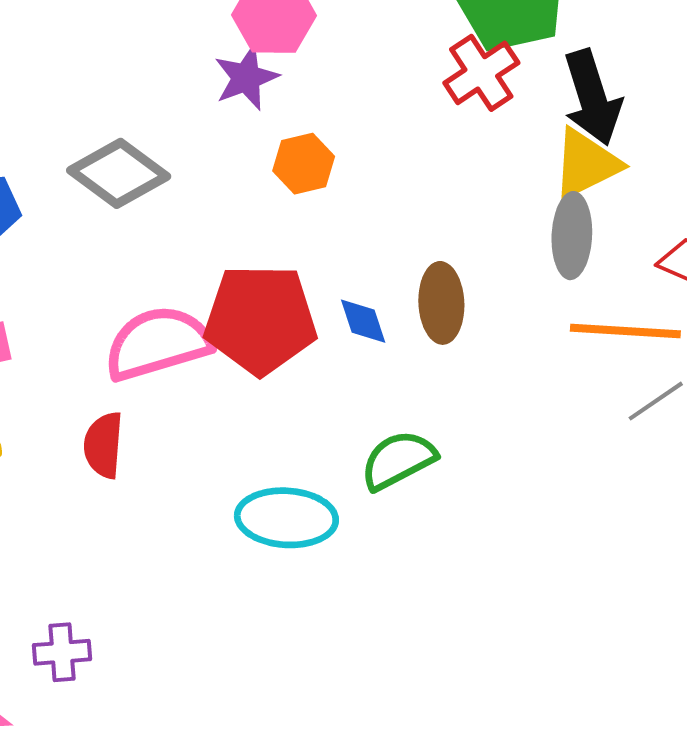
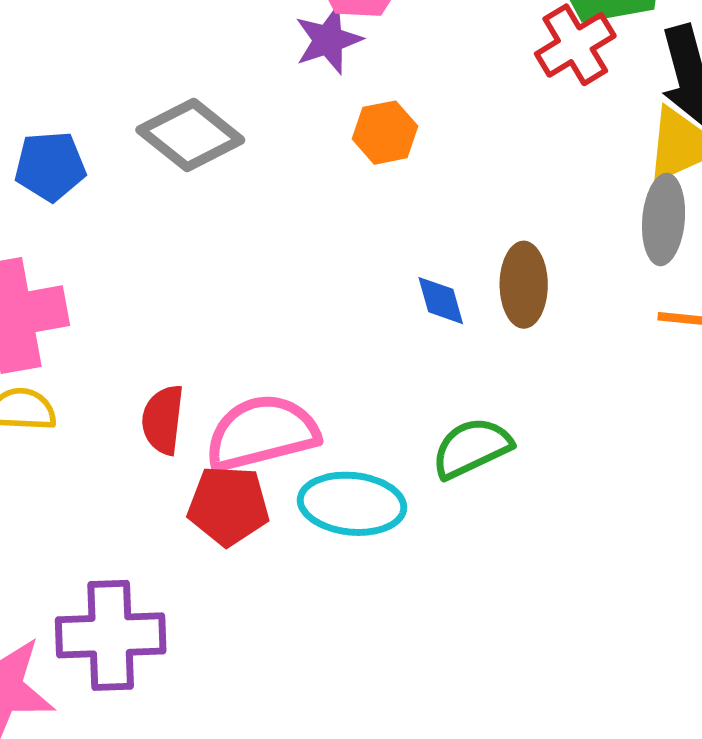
red pentagon: (260, 319) -> (228, 506), moved, size x0.7
pink semicircle: (158, 343) -> (262, 433), moved
purple cross: (62, 652) -> (111, 635), size x1.8

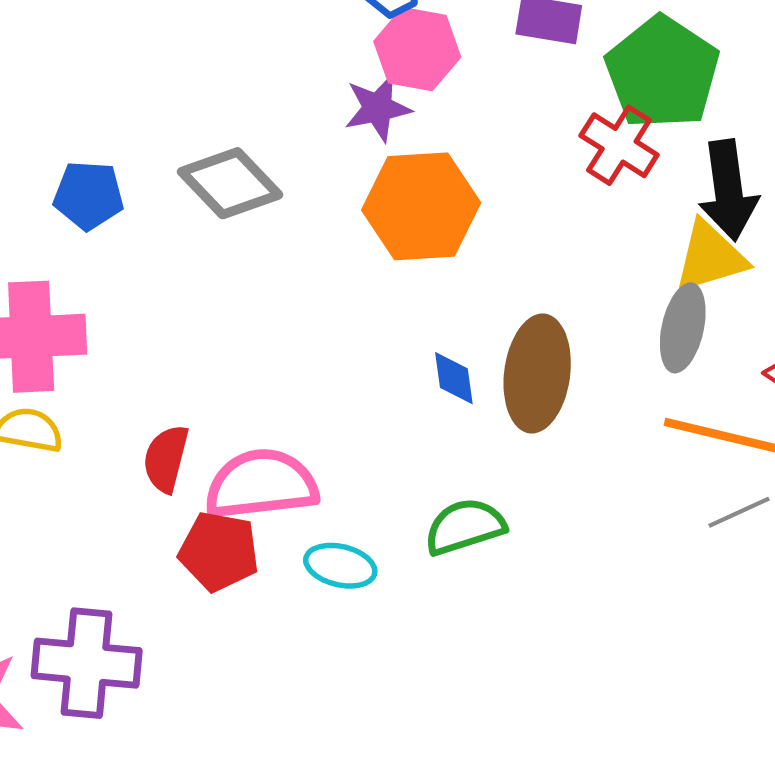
red cross: (575, 45) -> (619, 145), turned -34
orange hexagon: (385, 133) -> (421, 206), size x1.8
brown ellipse: (524, 285) -> (537, 374), size x1.4
cyan ellipse: (352, 504) -> (340, 566), size x0.7

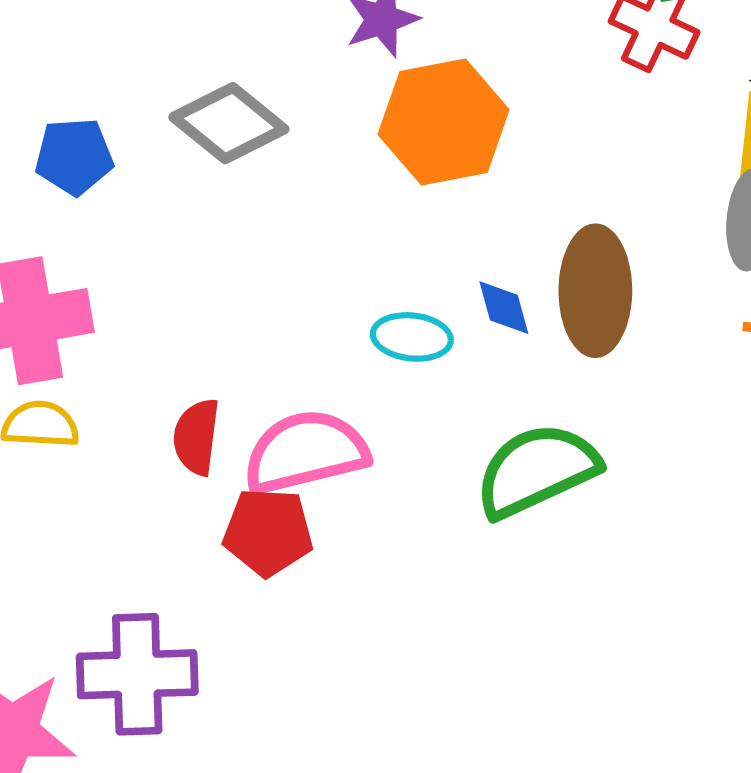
green semicircle: (465, 527) -> (537, 470), size x1.4
cyan ellipse: (340, 566) -> (412, 337), moved

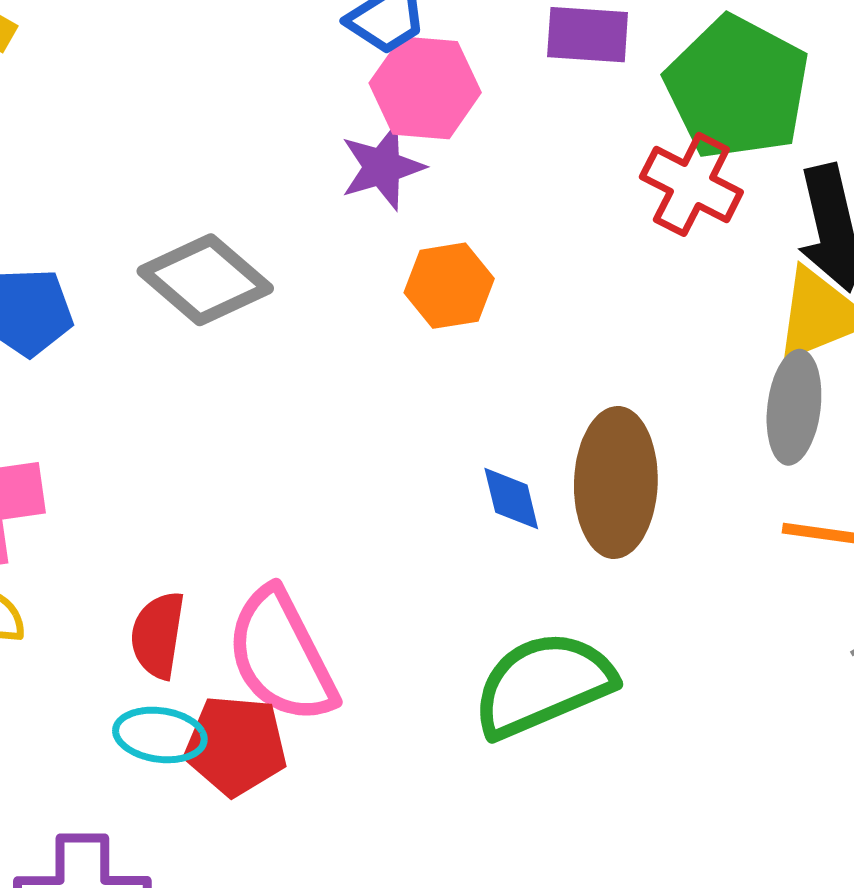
orange hexagon: (444, 122) -> (449, 286), size x0.6
cyan ellipse: (412, 337) -> (160, 735), moved
pink semicircle: (306, 452) -> (281, 656), turned -105

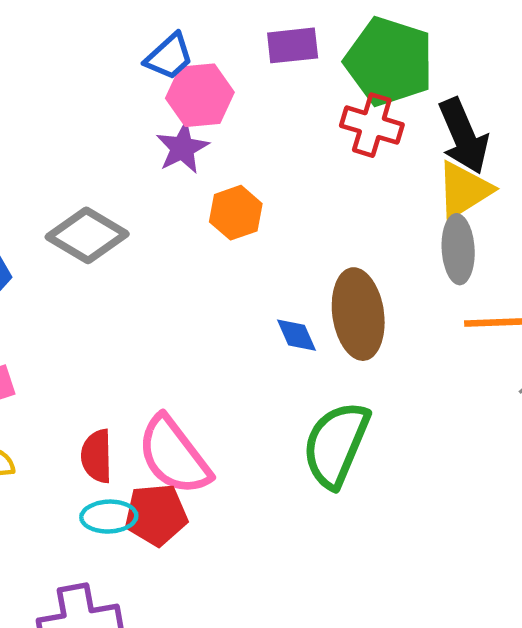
green semicircle: (543, 684) -> (336, 444), turned -34

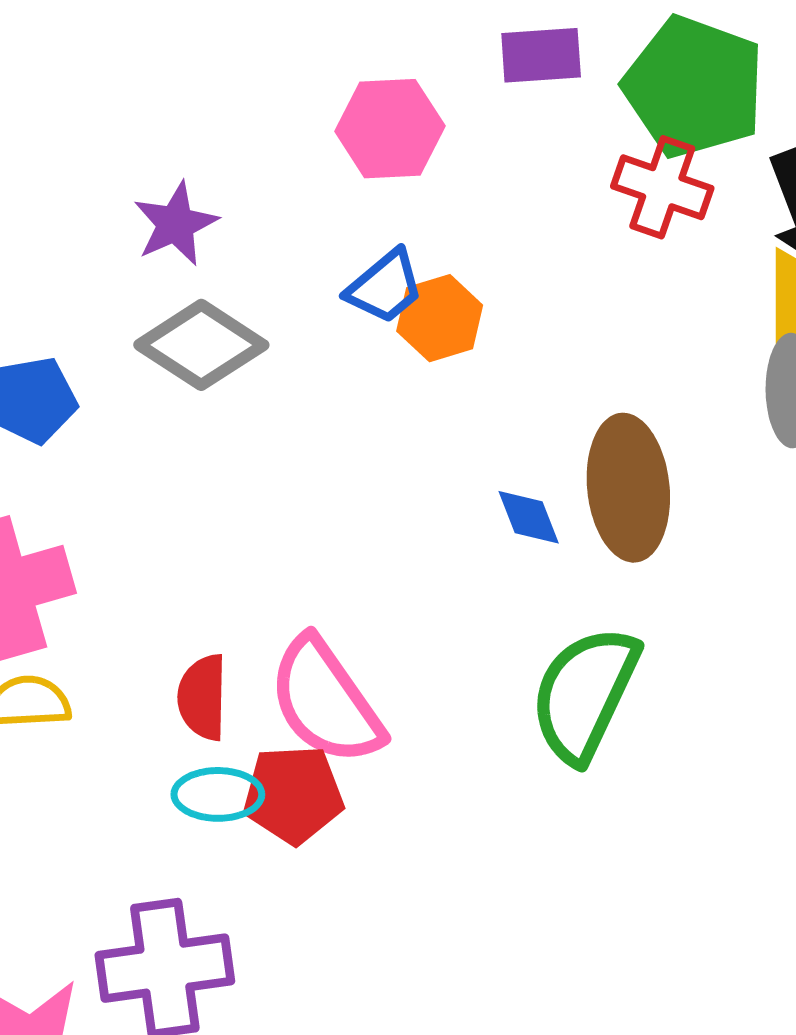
blue trapezoid: (169, 57) -> (385, 287), moved
purple star: (182, 148) -> (176, 224), moved

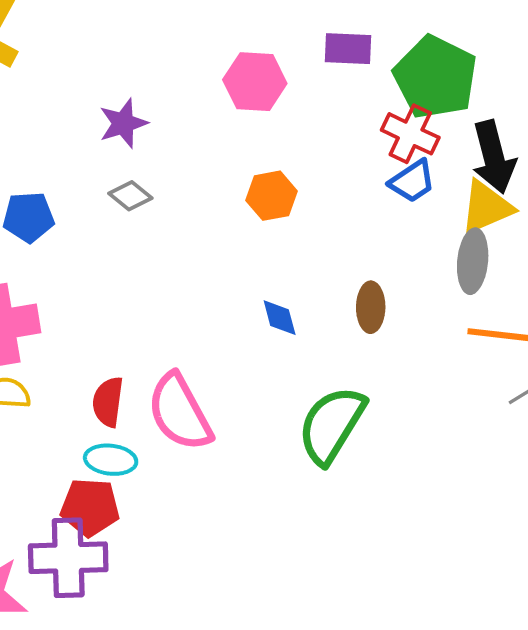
blue trapezoid: (385, 287) -> (412, 181), moved
gray diamond: (201, 345) -> (130, 196), size x0.6
brown ellipse: (628, 488) -> (371, 307), size x0.6
blue diamond: (529, 517) -> (280, 318), moved
red pentagon: (293, 795) -> (90, 507), moved

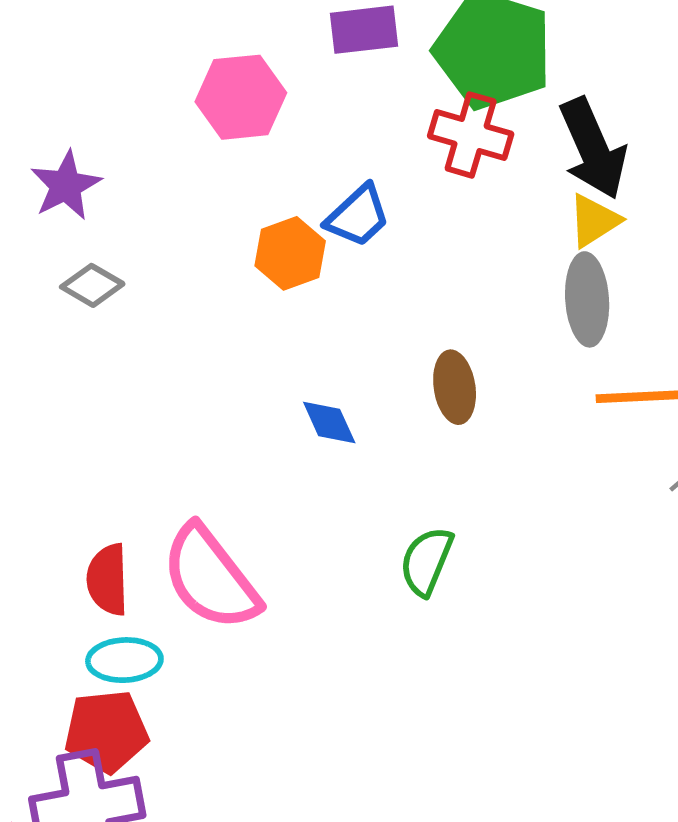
blue trapezoid: (412, 181) -> (358, 216), moved
yellow triangle: (486, 207) -> (594, 221), size x0.7
green semicircle: (332, 425) -> (426, 561), size x0.6

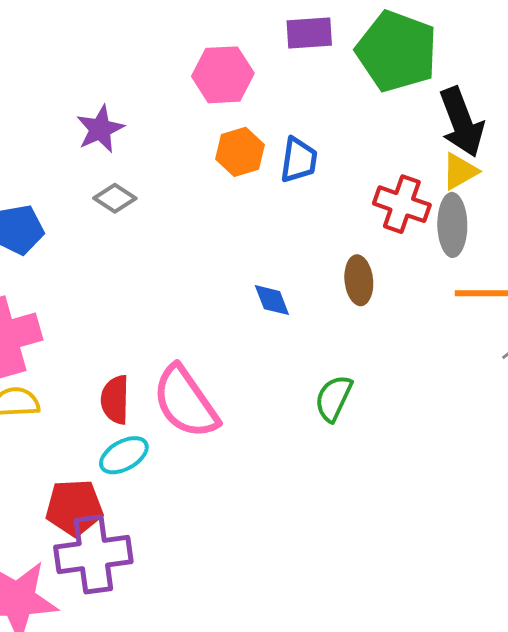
red cross: (471, 135) -> (402, 204), moved
blue trapezoid: (358, 216) -> (299, 160), turned -42
orange hexagon: (290, 253) -> (240, 152), moved
cyan ellipse: (124, 660) -> (124, 455), turned -30
red pentagon: (106, 731) -> (74, 508), moved

